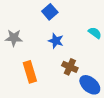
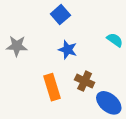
orange rectangle: (30, 72) -> (52, 87), moved

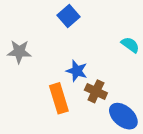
blue star: (68, 50) -> (77, 71), moved

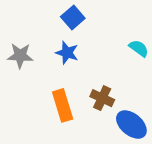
blue star: (77, 71) -> (67, 53), moved

